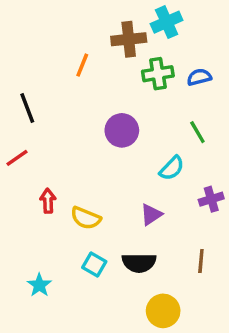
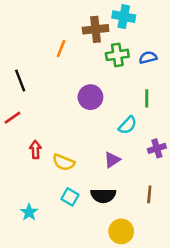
cyan cross: (167, 22) -> (124, 17), turned 35
green line: (197, 132) -> (147, 98), turned 30

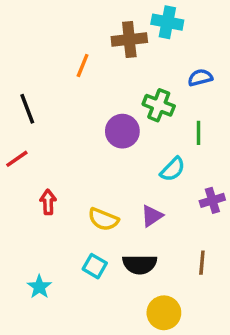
green cross: (117, 55) -> (159, 105), moved, turned 30
yellow semicircle: (64, 162) -> (103, 219), moved

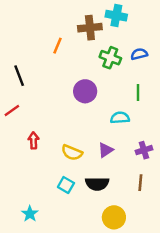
green cross: (159, 105) -> (110, 58), moved
cyan semicircle: (173, 169) -> (120, 118), turned -138
purple cross: (212, 200) -> (144, 150), moved
cyan star: (39, 287) -> (30, 214), moved

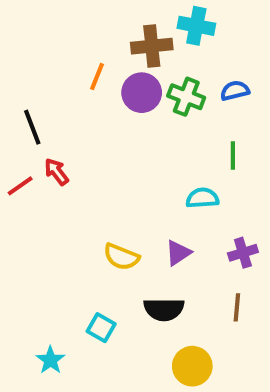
purple circle: (85, 91) -> (142, 93), moved
red arrow: (33, 141) -> (57, 172), moved, turned -35
cyan square: (66, 185) -> (101, 328), moved

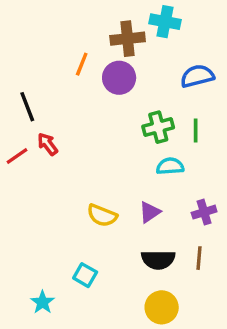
blue semicircle: (235, 91) -> (197, 76), size x1.4
green cross: (186, 97) -> (158, 127), moved, turned -36
black semicircle: (164, 309) -> (158, 260), moved

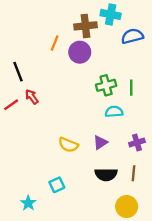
blue semicircle: (197, 76) -> (132, 36), moved
cyan square: (85, 275) -> (57, 185), turned 35
yellow circle: (162, 307) -> (127, 207), moved

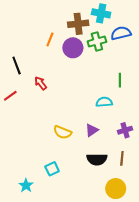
green cross: (106, 85) -> (97, 42), moved
red arrow: (32, 97) -> (41, 83), moved

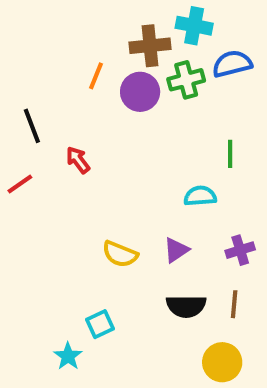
cyan star: (26, 185) -> (68, 356), moved

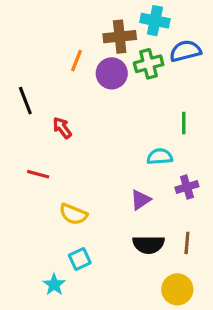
red line: (20, 184) -> (38, 174), moved, turned 50
purple cross: (240, 250) -> (187, 187), moved
yellow semicircle: (120, 254) -> (73, 214), moved

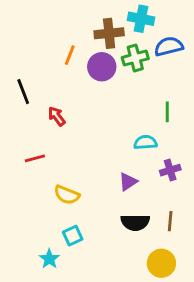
red line: (38, 174) -> (35, 158), turned -30

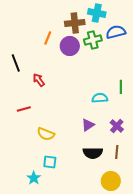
green line: (167, 112) -> (121, 87), moved
purple cross: (170, 170) -> (117, 126), moved, turned -32
cyan square: (73, 236) -> (50, 162), turned 32

